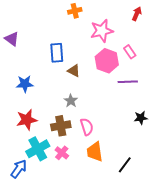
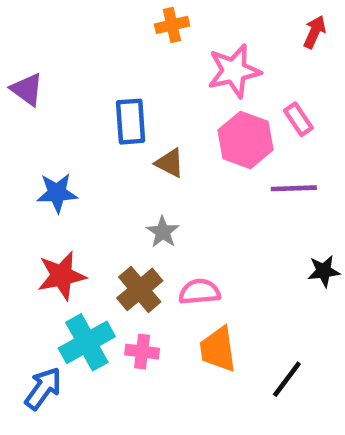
brown cross: (61, 126) -> (140, 289), turned -30
pink semicircle: (87, 127) -> (200, 292), turned -78
pink cross: (62, 153) -> (142, 352), turned -32

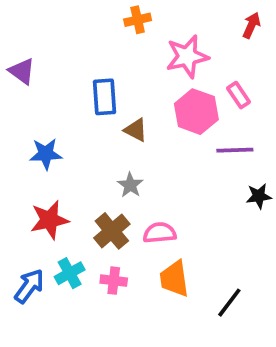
black star: (324, 271) -> (259, 196), moved
cyan cross: (87, 342) -> (70, 273), size x0.7
blue arrow: (43, 388) -> (29, 286), moved

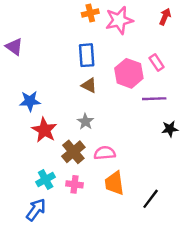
pink star: (187, 57) -> (119, 20), moved
blue rectangle: (105, 97) -> (87, 55), moved
red star: (49, 220) -> (44, 130), moved, turned -30
blue arrow: (29, 286) -> (36, 210), moved

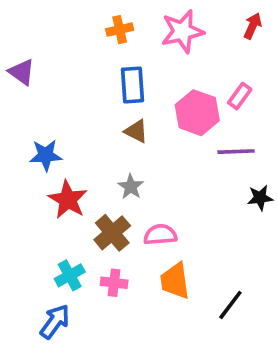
orange cross: (90, 13) -> (120, 30), moved
pink rectangle: (157, 62) -> (240, 96), turned 70

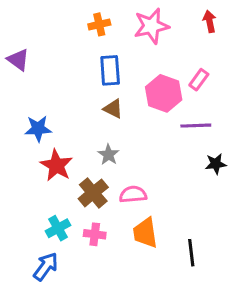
red arrow: (253, 26) -> (210, 21), turned -35
black line: (230, 305) -> (191, 253), turned -44

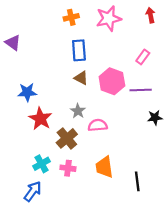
pink hexagon: (164, 93) -> (112, 81), moved
pink semicircle: (133, 194) -> (98, 125), moved

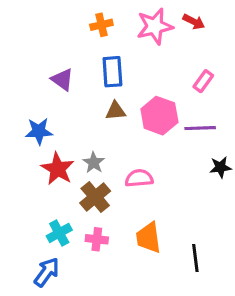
red arrow: (150, 15) -> (194, 22), moved, turned 128
purple triangle: (13, 43) -> (62, 80), moved
brown triangle: (81, 78) -> (116, 111), turned -32
gray star: (78, 111) -> (94, 163), moved

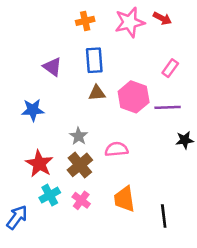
red star: (58, 169) -> (39, 164), moved
pink cross: (97, 239) -> (81, 200), turned 30
blue arrow: (47, 272) -> (17, 217), moved

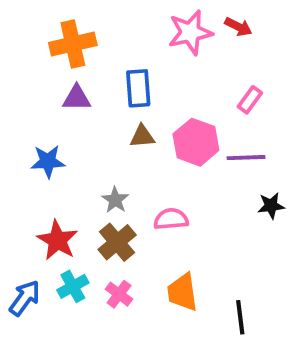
orange cross: (85, 21) -> (73, 44), moved, size x1.6
purple triangle: (52, 67) -> (77, 98), turned -36
blue arrow: (17, 217) -> (25, 298), moved

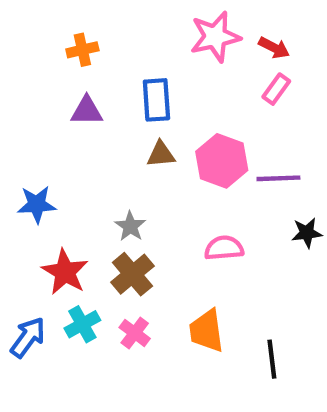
red arrow: (238, 27) -> (274, 48), moved
orange cross: (73, 44) -> (82, 50), size x0.6
pink rectangle: (250, 100) -> (276, 89), moved
blue star: (48, 161) -> (37, 204), moved
pink semicircle: (171, 219) -> (224, 248), moved

